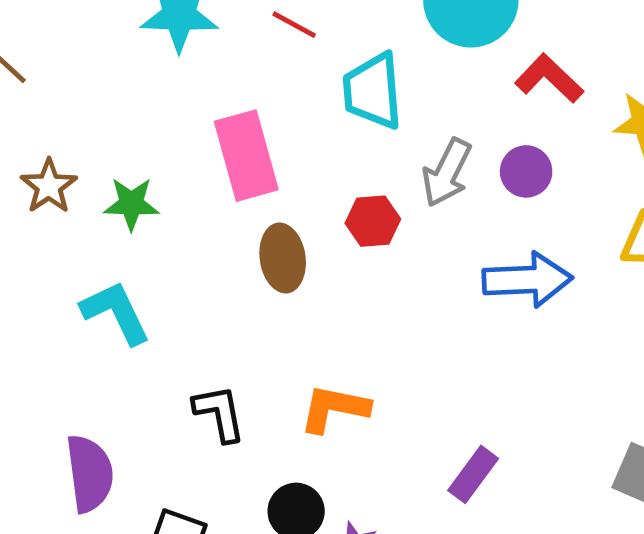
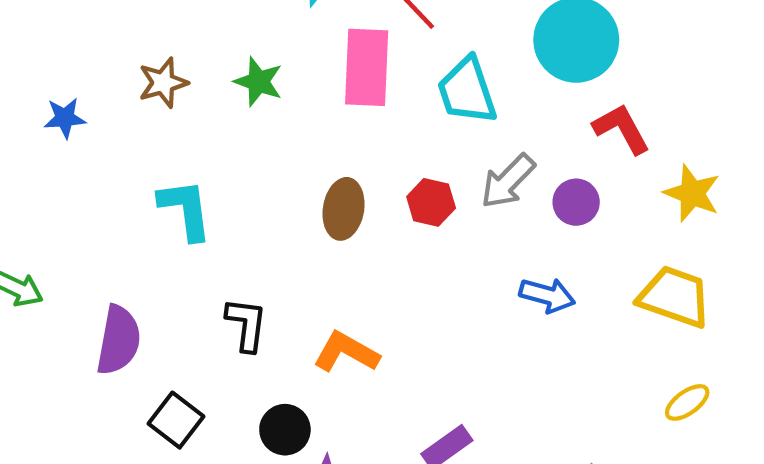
cyan trapezoid: (373, 91) -> (467, 91), turned -32
pink rectangle: (246, 156) -> (367, 67), moved
green star: (131, 204) -> (258, 82), moved
blue arrow: (527, 280) -> (547, 295), size x0.7

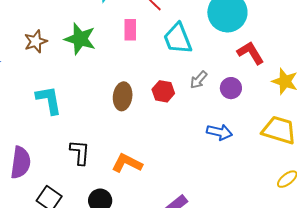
pink rectangle: (367, 67) -> (130, 30), size x0.6
green star: (258, 82) -> (80, 39), size x1.4
gray arrow: (508, 181) -> (199, 80), size x0.7

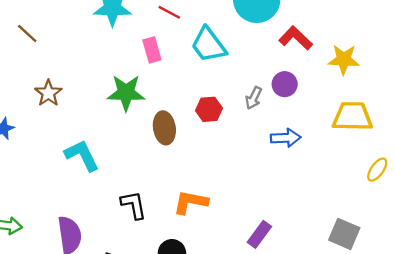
green star: (80, 39) -> (126, 93), moved
gray arrow: (199, 80) -> (254, 98), moved

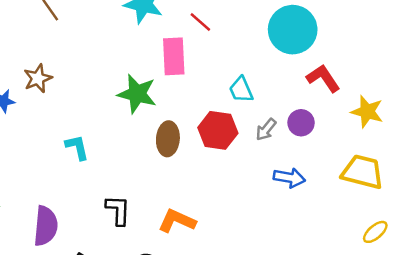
cyan trapezoid: (208, 45) -> (241, 90), moved, size x0.7
pink rectangle: (152, 50) -> (174, 56), size x1.4
brown star: (48, 93) -> (38, 78), moved
red hexagon: (209, 109) -> (218, 130), size x1.4
cyan L-shape: (82, 155) -> (77, 147), size x0.7

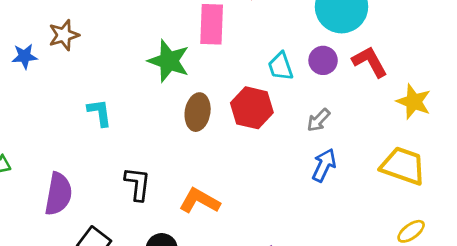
purple circle: (301, 123) -> (323, 60), moved
gray arrow: (266, 129) -> (318, 120), moved
blue arrow: (289, 178) -> (324, 165), turned -80

